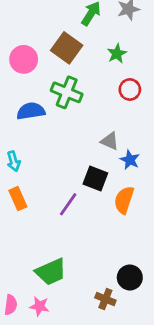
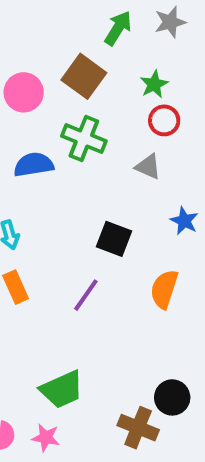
red circle: (130, 89) -> (164, 120), moved
gray triangle: (110, 141) -> (148, 167), moved
blue star: (130, 160) -> (184, 221), moved
black square: (95, 178) -> (114, 239), moved
brown cross: (105, 299) -> (138, 428), size x1.4

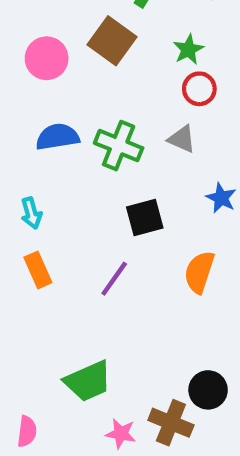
green cross: (84, 139) -> (119, 146), moved
black square: (114, 239) -> (145, 218), turned -36
pink star: (46, 438) -> (121, 434), moved

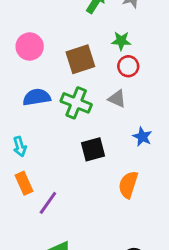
brown square: (112, 41) -> (80, 59), moved, turned 36
green star: (188, 50) -> (121, 41), turned 30
purple line: (114, 279) -> (48, 203), moved

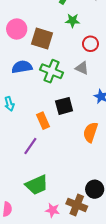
green star: (121, 41) -> (73, 21), moved
brown square: (80, 59) -> (42, 38), moved, turned 35
orange rectangle: (24, 183) -> (43, 121), moved

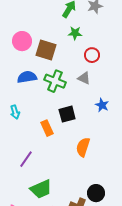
orange semicircle: (90, 132) -> (83, 147), moved
purple line: (30, 146) -> (26, 159), moved

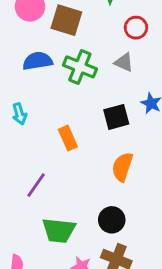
black square: (67, 114) -> (116, 117), moved
green trapezoid: (41, 189) -> (59, 230), turned 30
black circle: (96, 193) -> (112, 220), moved

